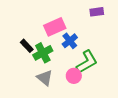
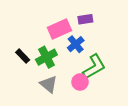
purple rectangle: (97, 12) -> (85, 19), moved
black rectangle: (27, 46) -> (23, 56), moved

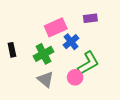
purple rectangle: (85, 19) -> (90, 18), moved
black rectangle: (23, 56) -> (12, 50), moved, turned 32

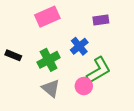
pink rectangle: (56, 27) -> (47, 17), moved
black rectangle: (12, 50) -> (13, 55), turned -56

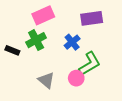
purple rectangle: (101, 20) -> (92, 18), size x1.5
green cross: (49, 60) -> (36, 40), moved

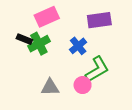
black rectangle: (12, 50) -> (24, 39), moved
gray triangle: (46, 80) -> (50, 87), turned -42

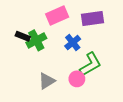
pink rectangle: (47, 17) -> (57, 15), moved
gray triangle: (50, 87) -> (47, 81), turned -30

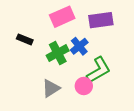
green cross: (36, 40) -> (58, 53), moved

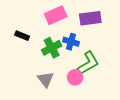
blue cross: (79, 46) -> (71, 42), turned -35
gray triangle: (51, 88) -> (46, 79), turned -36

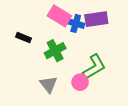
pink rectangle: (56, 15) -> (59, 16), turned 55
blue cross: (71, 42) -> (76, 23), moved

